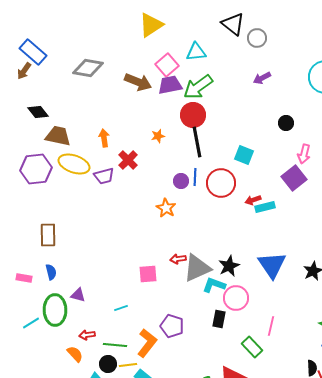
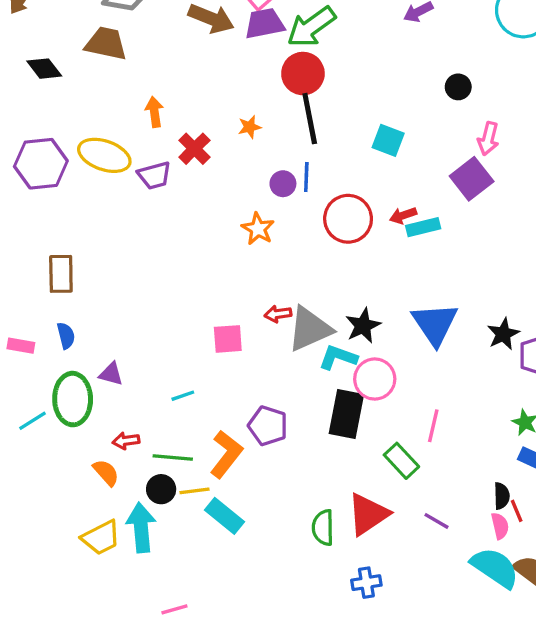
brown trapezoid: (58, 136) -> (106, 44), moved
orange star: (158, 136) -> (250, 127), moved
red circle: (221, 183) -> (348, 219), moved
black rectangle: (219, 319) -> (346, 414), size x1.6

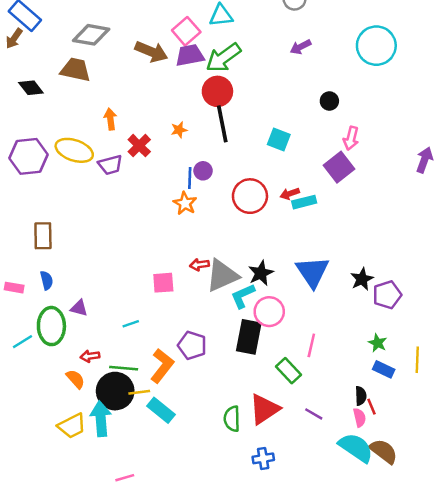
blue line: (306, 177) -> (190, 178), moved
cyan L-shape: (338, 357) -> (243, 296), turned -44
black circle: (161, 489) -> (115, 391), size x1.8

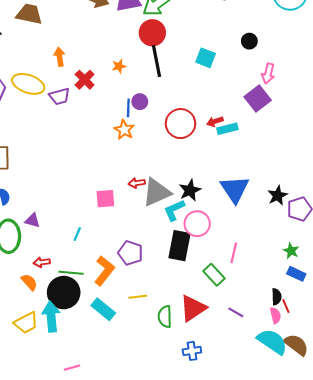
cyan square: (279, 140) -> (206, 58), moved
cyan line: (131, 324) -> (77, 234), turned -48
yellow line: (139, 392) -> (138, 297), moved

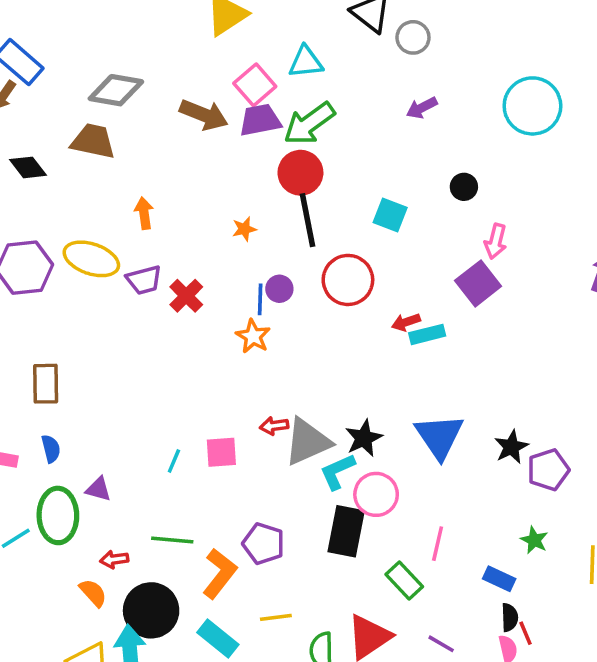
red cross: (85, 80) -> (186, 296), moved
red circle: (181, 124) -> (348, 280), moved
cyan line: (77, 234) -> (174, 461), moved
green line: (71, 273) -> (172, 540), moved
blue rectangle: (296, 274) -> (499, 579), moved

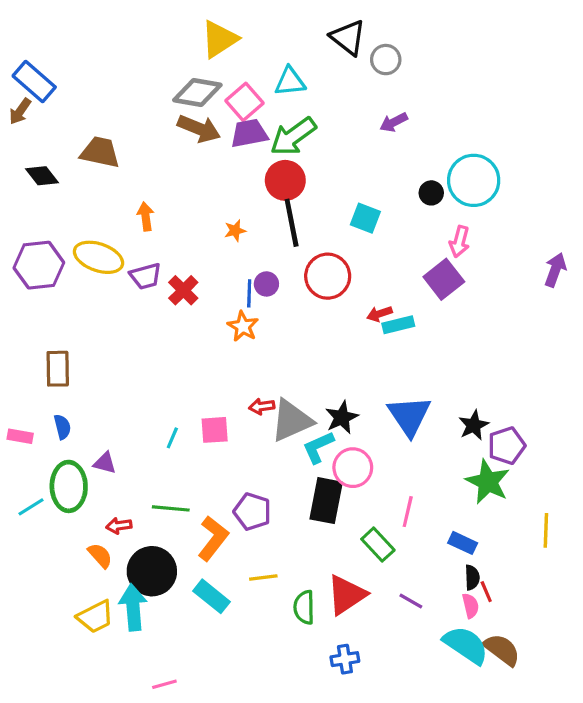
gray diamond: (116, 90) -> (197, 92), moved
cyan circle: (532, 106) -> (474, 180), moved
green star: (534, 540) -> (488, 482), moved, size x1.8

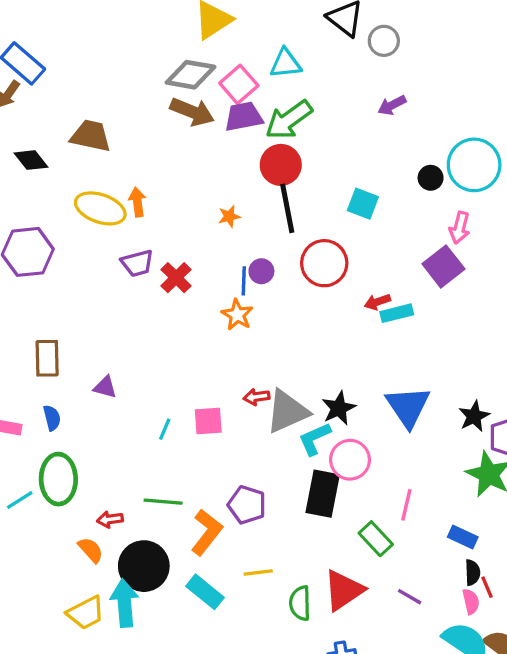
yellow ellipse: (99, 257) -> (100, 208), moved
purple triangle: (105, 463) -> (105, 387), moved

